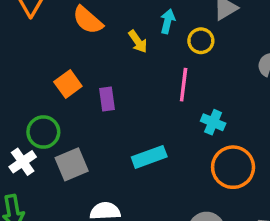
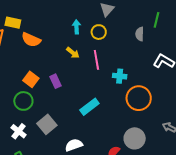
yellow arrow: (138, 42) -> (73, 53), moved
green circle: (43, 132) -> (23, 101), moved

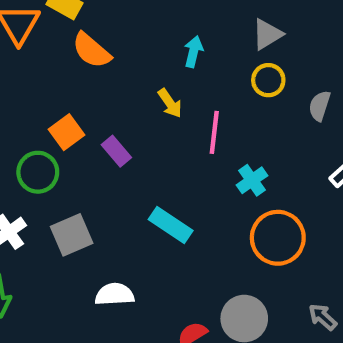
yellow circle: (99, 32) -> (268, 80), moved
cyan cross: (120, 76) -> (252, 180), turned 32
purple rectangle: (56, 81) -> (116, 151), turned -32
cyan rectangle: (89, 107) -> (171, 225), turned 54

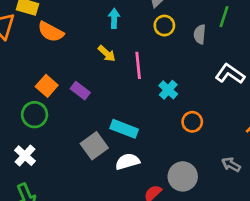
gray square: (72, 235) -> (94, 146), moved
orange circle: (278, 238) -> (192, 122), size x0.6
white semicircle: (115, 294) -> (127, 162), moved

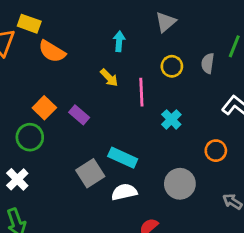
yellow circle: (164, 26) -> (172, 66), moved
orange circle: (192, 122) -> (216, 151), moved
gray circle: (183, 176) -> (180, 184), moved

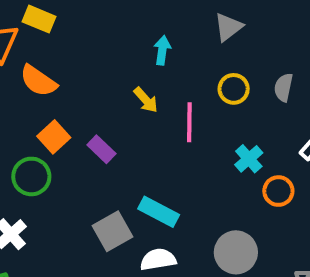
orange semicircle: (52, 51) -> (38, 81), moved
cyan cross: (171, 119) -> (249, 159), moved
orange circle: (216, 151) -> (278, 191), moved

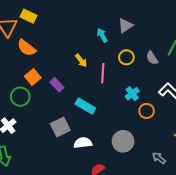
cyan arrow: (162, 50) -> (102, 35), moved, turned -40
gray semicircle: (283, 87) -> (152, 58), turned -48
cyan rectangle: (159, 212) -> (85, 106), moved

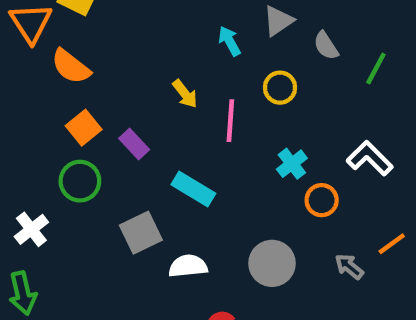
gray semicircle: (152, 58) -> (326, 46), moved
green circle: (20, 97) -> (80, 181), moved
gray arrow: (159, 158) -> (349, 267), moved

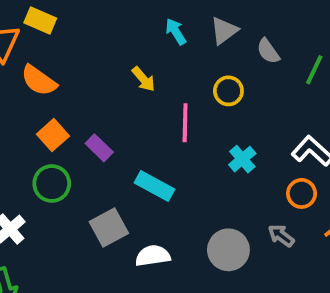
cyan arrow: (229, 41) -> (176, 31), moved
yellow arrow: (185, 94) -> (143, 79), moved
orange circle: (322, 200) -> (302, 193), moved
gray arrow: (349, 267) -> (281, 236), moved

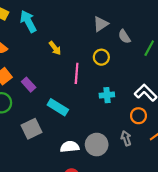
cyan arrow: (176, 31) -> (28, 21), moved, size x1.5
cyan cross: (242, 159) -> (107, 95), turned 32
gray arrow: (281, 236) -> (126, 138), turned 32
white semicircle: (153, 256) -> (70, 147), moved

